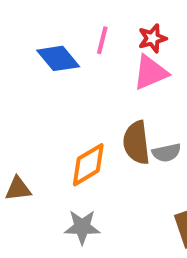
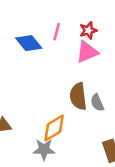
gray semicircle: (166, 153) -> (97, 103), turned 78
orange diamond: (88, 165) -> (54, 128), moved

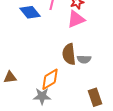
gray semicircle: (97, 103) -> (84, 59), turned -64

